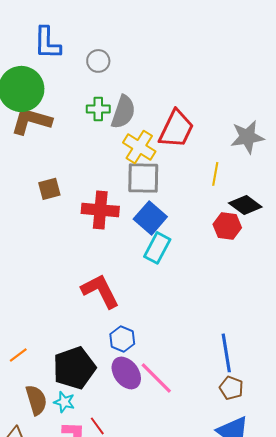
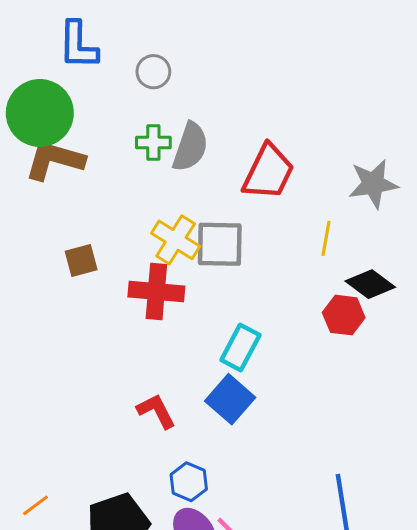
yellow cross: (139, 147) -> (176, 240), moved
blue square: (150, 218) -> (230, 399), moved
red L-shape: (100, 291) -> (156, 411), size x0.7

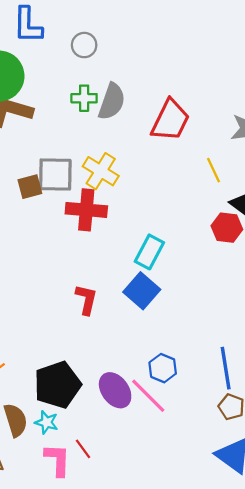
yellow line: (326, 238) -> (214, 170), turned -35
gray square: (220, 244) -> (55, 174), moved
red L-shape: (156, 411) -> (86, 300), turned 40
blue hexagon: (189, 482) -> (163, 368), moved

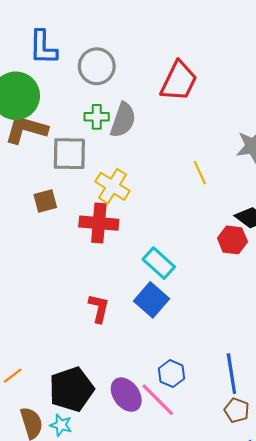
gray circle: (84, 45) -> (97, 66), size x1.5
red trapezoid: (170, 120) -> (179, 81), moved
yellow line: (214, 170) -> (200, 173), moved
gray square: (55, 174) -> (69, 154), moved
cyan rectangle: (149, 252) -> (159, 263), turned -76

